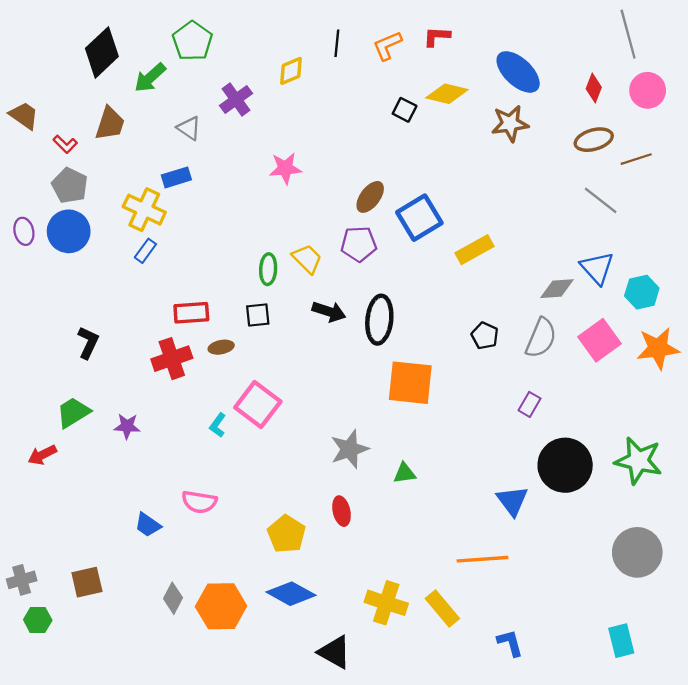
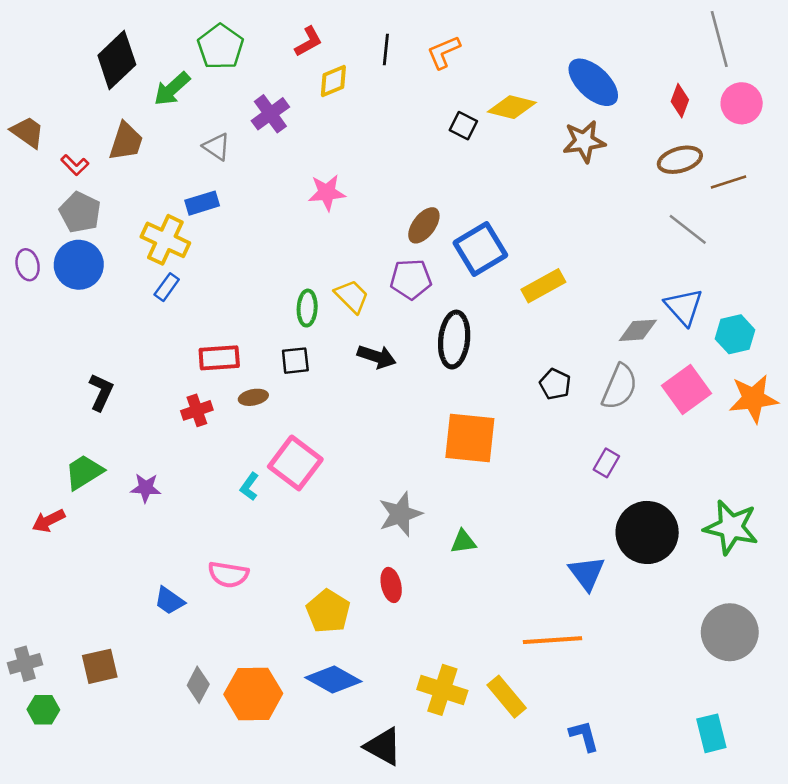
red L-shape: (437, 36) -> (308, 42), moved, turned 148
black ellipse: (379, 320) -> (454, 340), moved
red cross: (172, 359) -> (197, 410), size x0.7

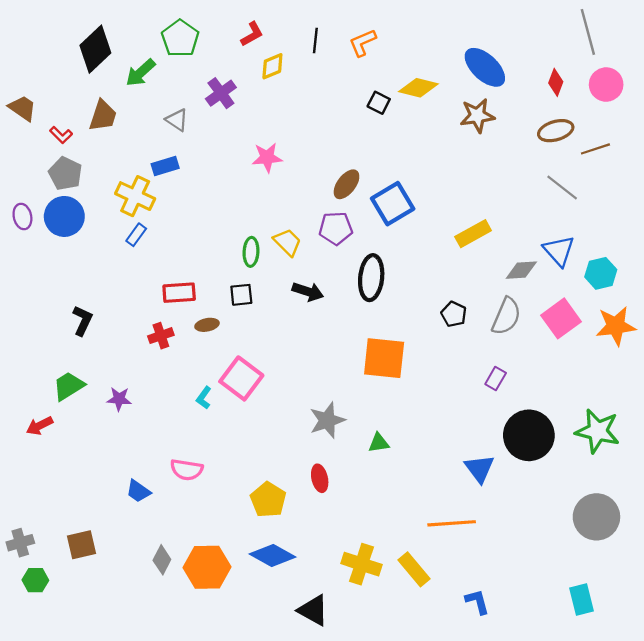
yellow rectangle: (543, 286) -> (473, 234), moved

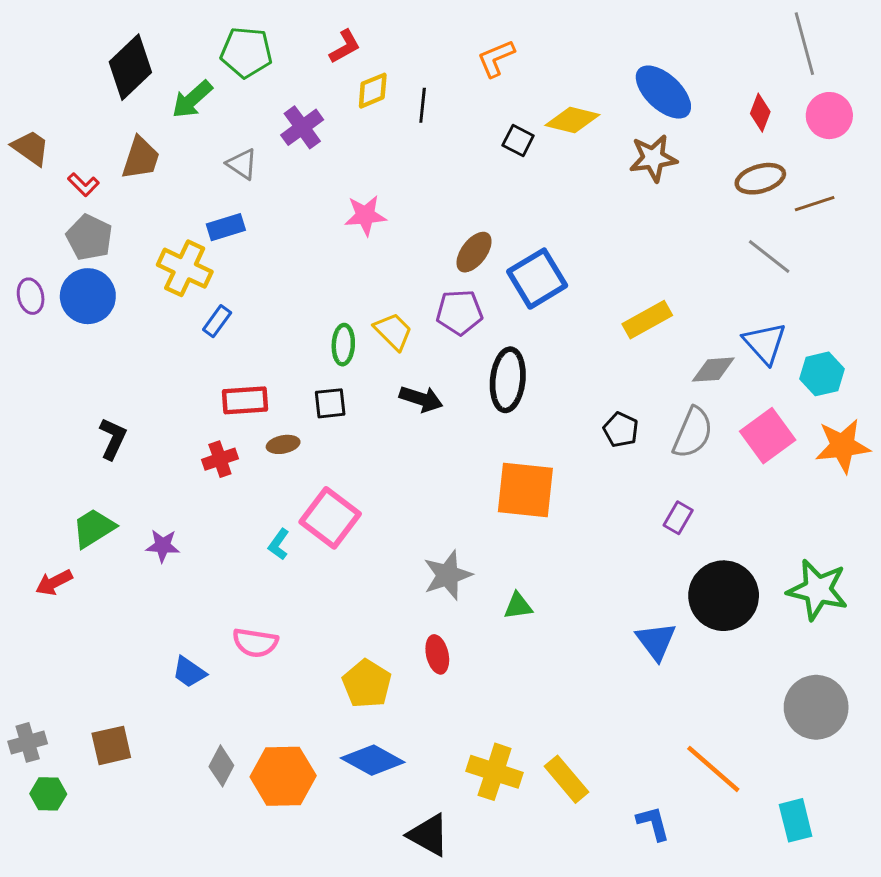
green pentagon: (180, 38) -> (246, 52), turned -30
black line: (315, 41) -> (423, 105), moved
blue rectangle: (136, 235) -> (217, 321), moved
orange line: (452, 523) -> (713, 769), moved, turned 45

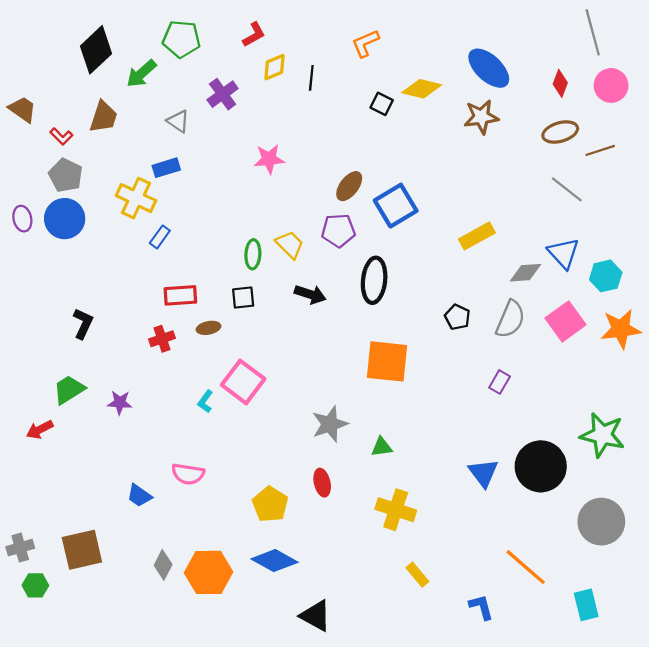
black circle: (724, 596) -> (541, 466), moved
brown square: (111, 745) -> (82, 550), size x1.4
yellow cross: (495, 772) -> (396, 510), moved
yellow rectangle: (566, 779) -> (417, 575), size x0.7

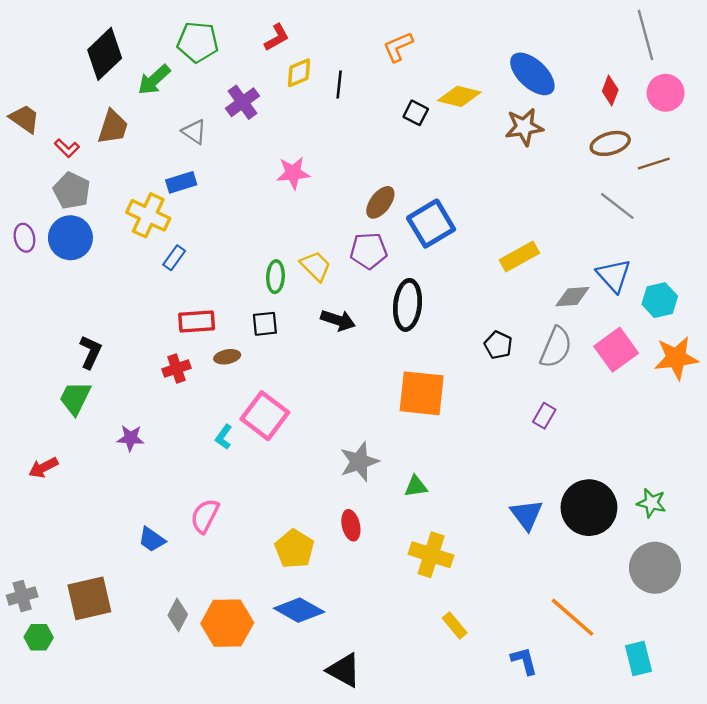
green trapezoid: (69, 390) -> (75, 398), moved, turned -32
green star: (602, 435) -> (651, 503), moved, size x0.6
pink semicircle: (188, 474) -> (205, 516), turned 108

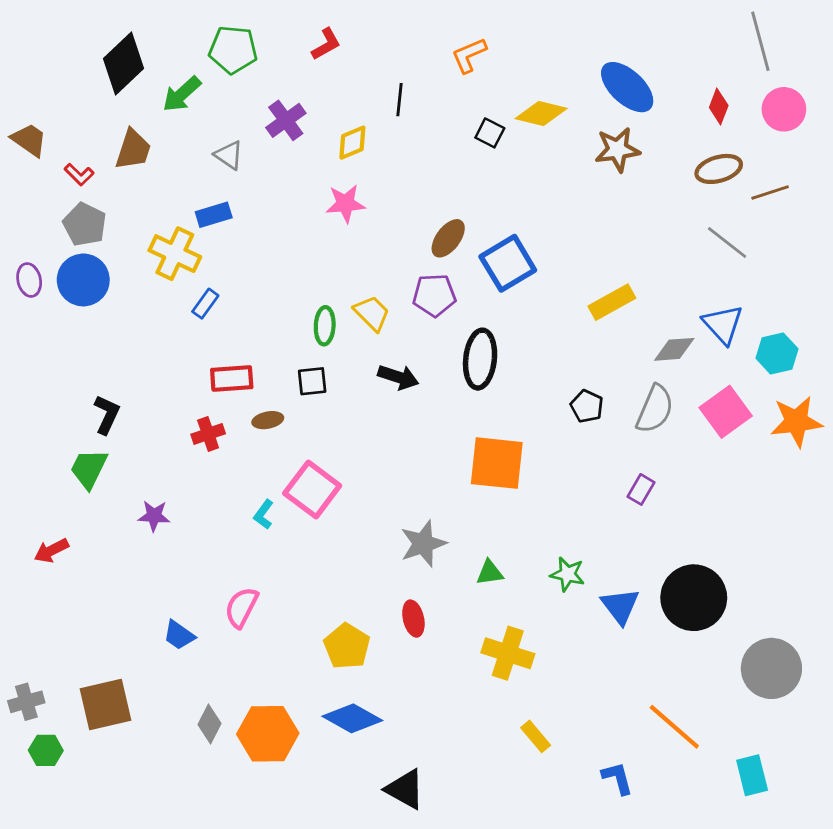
yellow diamond: (299, 73) -> (352, 143), moved
green star: (651, 503) -> (567, 574), moved

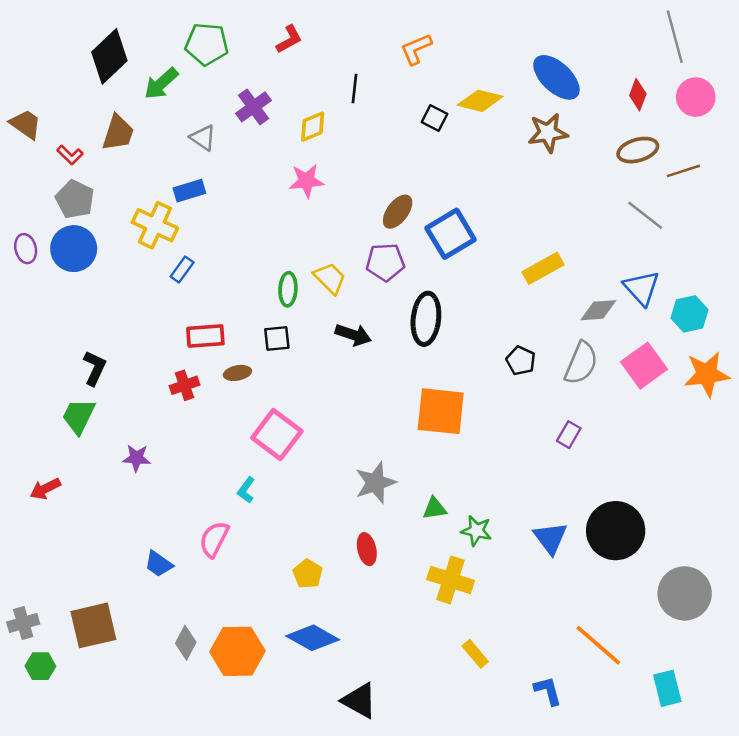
cyan L-shape: (264, 514) -> (246, 490), moved
green star: (567, 574) -> (476, 531), moved
yellow pentagon: (347, 646) -> (308, 574), size x0.7

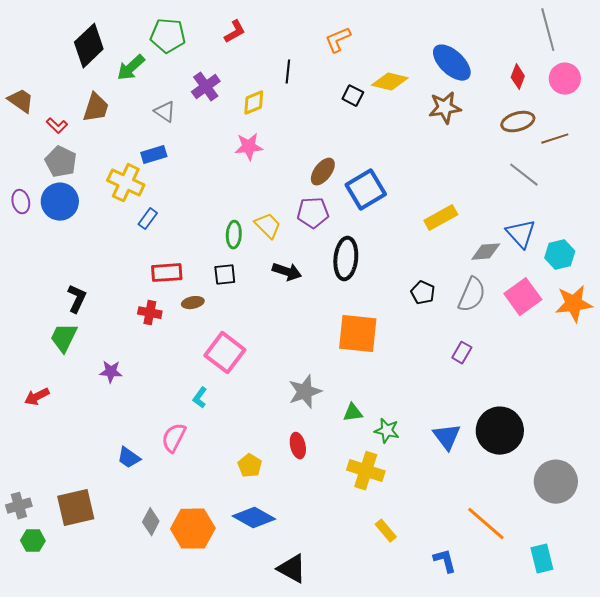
red cross: (185, 385) -> (150, 313), turned 30

